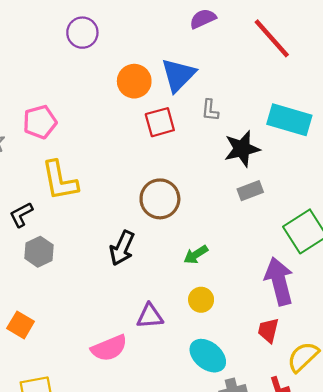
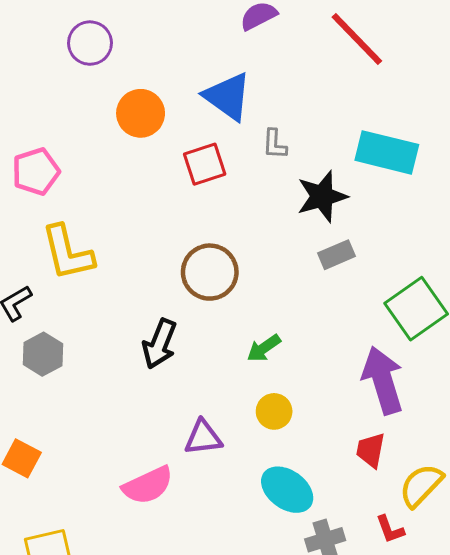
blue triangle: (178, 75) -> (228, 96), turned -36
orange circle: (134, 81) -> (141, 113), moved

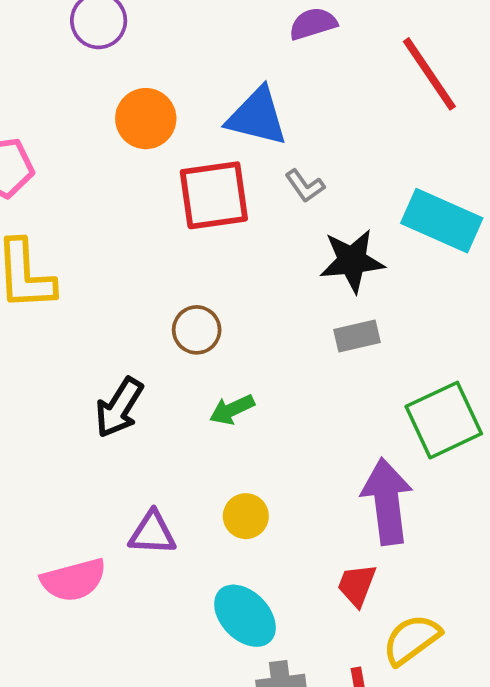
blue triangle: (228, 96) -> (257, 117), turned -32
gray L-shape: (275, 144) -> (305, 186), turned -48
red square: (205, 164) -> (214, 195), size x1.4
brown circle: (210, 272) -> (197, 330), size x0.7
green arrow: (264, 348) -> (232, 410), moved

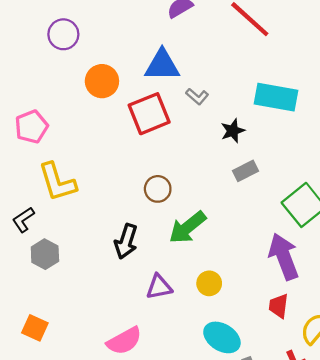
black star: (352, 261) -> (233, 131), size x0.7
green arrow: (232, 410) -> (187, 227), size x1.6
purple triangle: (152, 533) -> (159, 287), moved

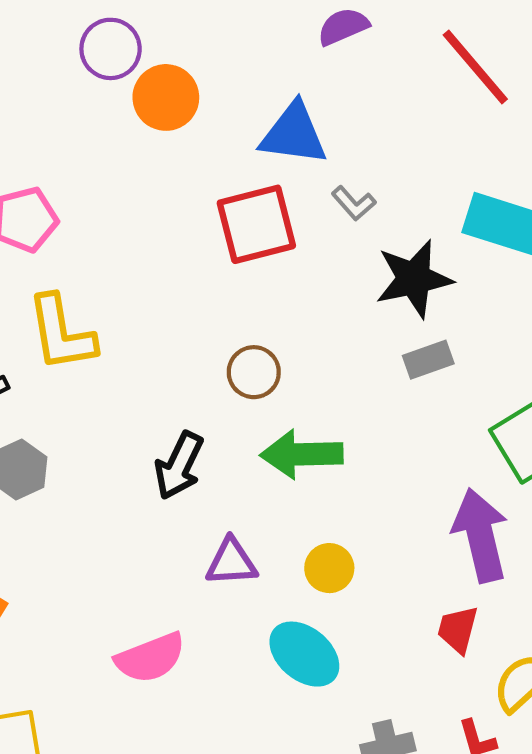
orange circle: (102, 81) -> (166, 97), moved
black star: (233, 131) -> (414, 279), size x1.6
green arrow: (187, 227) -> (302, 454), turned 30
cyan ellipse: (222, 337) -> (304, 654), moved

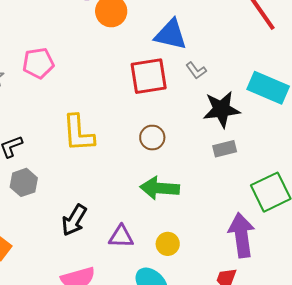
yellow L-shape: (61, 333) -> (78, 133), moved
brown circle: (254, 372) -> (152, 138), moved
black arrow: (179, 466) -> (74, 220), moved

